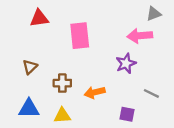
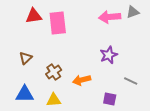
pink rectangle: (80, 36) -> (58, 23), moved
pink arrow: (140, 36) -> (110, 17), moved
brown cross: (62, 83) -> (54, 72), turned -35

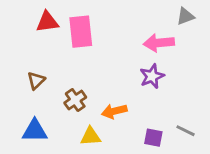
pink arrow: (110, 17) -> (159, 43), moved
gray line: (131, 81) -> (185, 131), moved
yellow triangle: (54, 100) -> (91, 136), moved

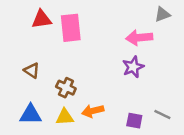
brown triangle: (36, 80) -> (32, 71), turned -42
brown cross: (75, 100) -> (66, 88), turned -30
orange arrow: (114, 111) -> (93, 111), moved
yellow triangle: (91, 136) -> (65, 117), moved

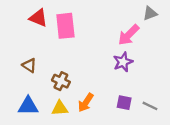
red triangle: (42, 19) -> (38, 18), turned 30
pink arrow: (139, 38) -> (129, 35), turned -40
orange arrow: (93, 111) -> (86, 103), turned -42
purple square: (134, 121) -> (124, 103), moved

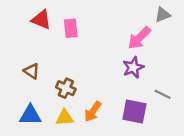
pink rectangle: (65, 26) -> (71, 28), size x0.7
purple square: (124, 103) -> (134, 112), size x1.5
gray line: (150, 106) -> (163, 94), moved

